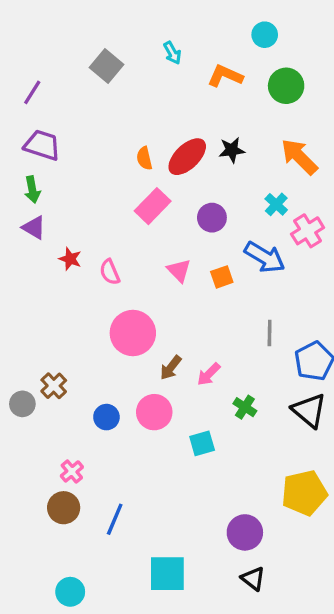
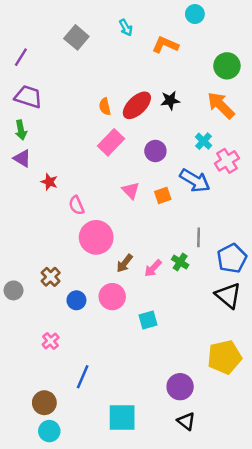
green circle: (286, 86) -> (227, 66), moved
pink semicircle: (110, 272) -> (76, 205), moved
brown cross: (54, 386) -> (51, 277), moved
green cross: (245, 407) -> (180, 262), moved
brown circle: (64, 508) -> (44, 403), moved

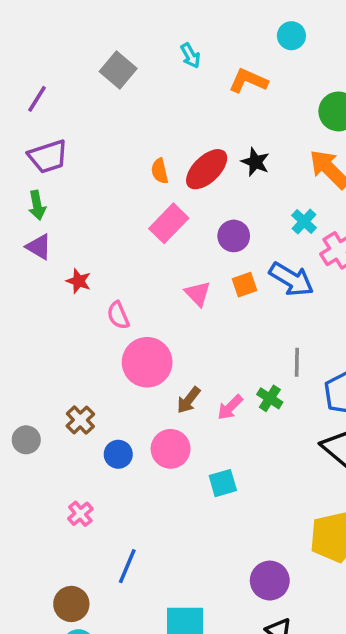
purple trapezoid: (28, 97) -> (48, 157), turned 144
black star: (170, 100) -> (255, 162), turned 30
orange square: (163, 195) -> (245, 285), moved

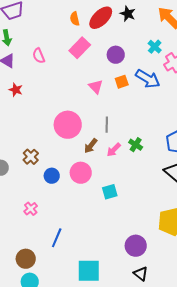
red star: (79, 281) -> (16, 90), moved
pink semicircle: (118, 315) -> (39, 56), moved
gray line: (297, 362) -> (107, 125), moved

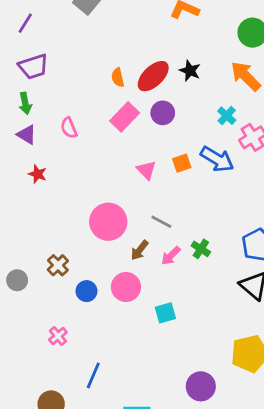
purple circle: (116, 55) -> (163, 113), moved
gray line: (107, 125) -> (161, 222), turned -63

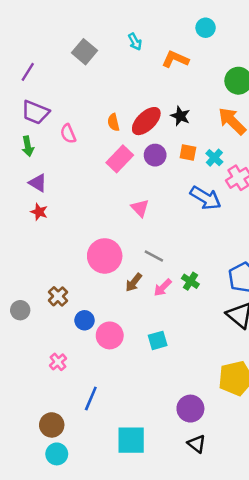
purple trapezoid: (33, 67) -> (35, 112), turned 40
pink semicircle: (69, 128) -> (68, 134), moved
purple triangle: (27, 135) -> (38, 183), moved
orange square: (182, 163) -> (188, 153), moved, turned 30
pink circle: (126, 287) -> (110, 335), moved

